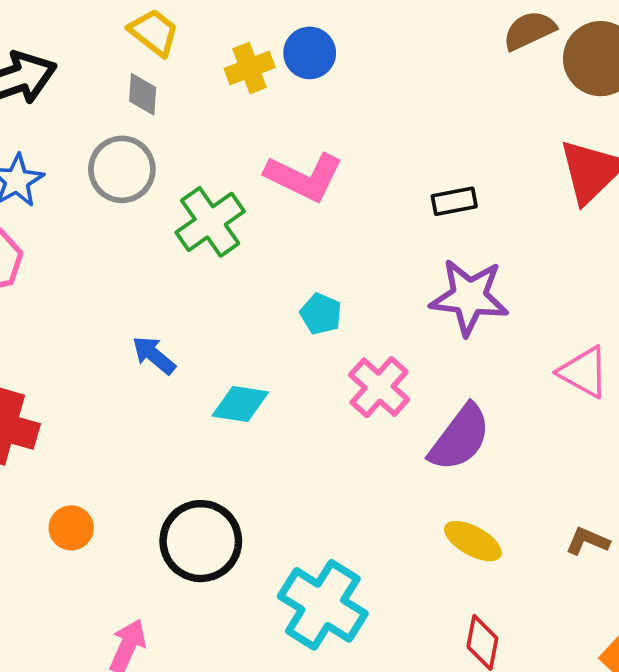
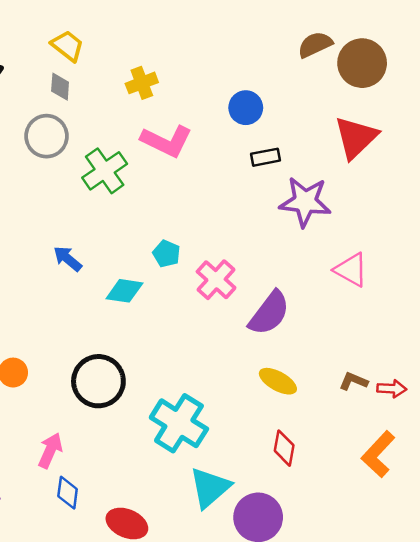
blue circle: (310, 53) -> (246, 108), moved
yellow cross: (250, 68) -> (142, 83), moved
purple star: (469, 297) -> (305, 202), moved
cyan pentagon: (321, 314) -> (167, 254), moved

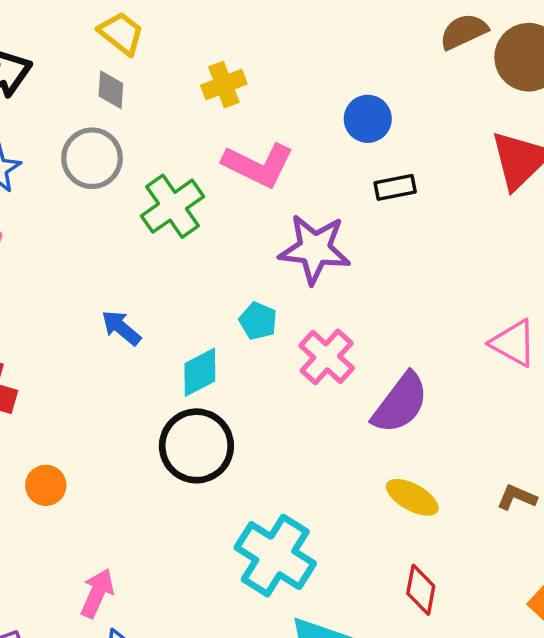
purple star: (305, 202) -> (315, 249), moved
cyan diamond: (124, 291) -> (200, 372), turned -36
black circle: (98, 381) -> (196, 446), moved

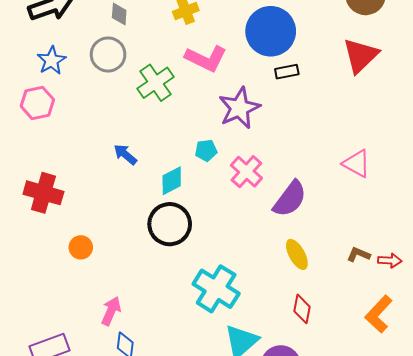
blue circle: (368, 119) -> (271, 31), size x1.8
purple star: (315, 249) -> (239, 108), turned -30
cyan pentagon: (258, 321) -> (206, 150), turned -30
yellow ellipse: (412, 497) -> (297, 254), turned 32

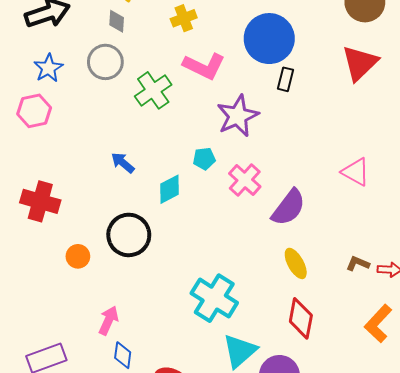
black rectangle: (287, 72) -> (286, 79), turned -65
black circle: (170, 224) -> (129, 235), moved
red diamond: (302, 309) -> (301, 318), size x1.4

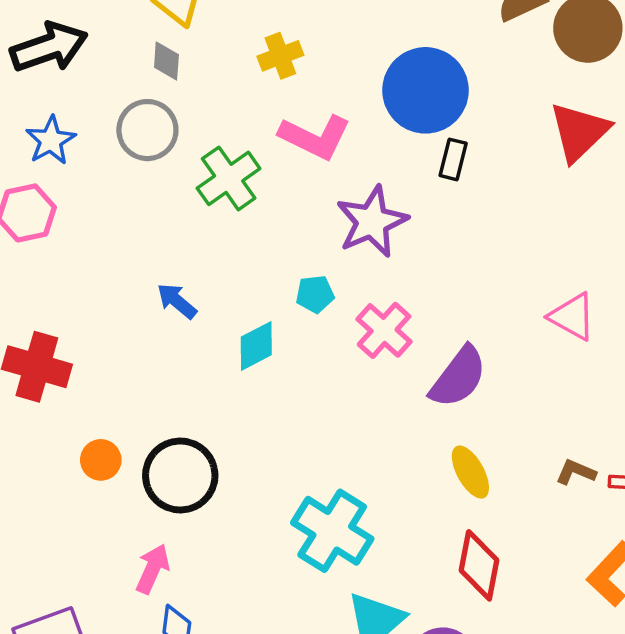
black circle: (129, 235) -> (180, 475), moved

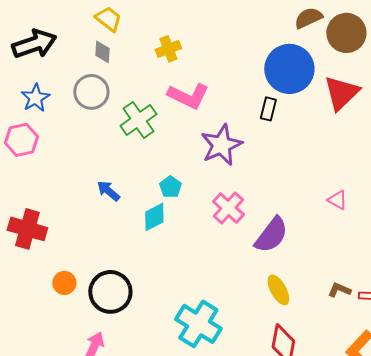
blue circle: (425, 90) -> (289, 69), moved
cyan pentagon: (315, 294) -> (170, 187), moved, turned -30
pink triangle: (572, 317) -> (337, 200), size x0.7

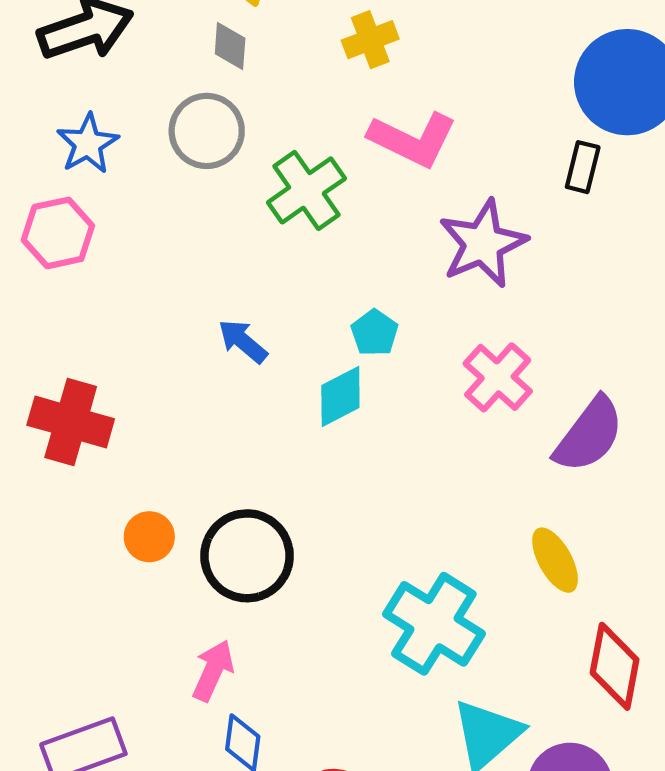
yellow ellipse: (278, 290) -> (555, 560), moved

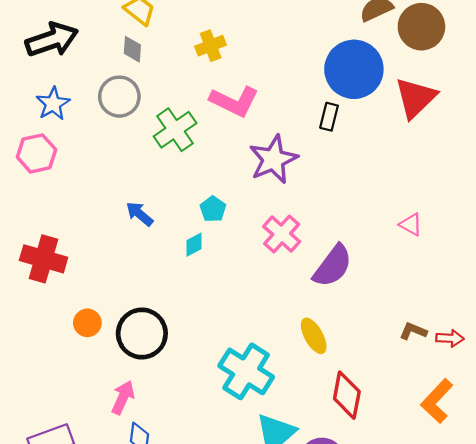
cyan diamond: (340, 397) -> (194, 245), size x0.7

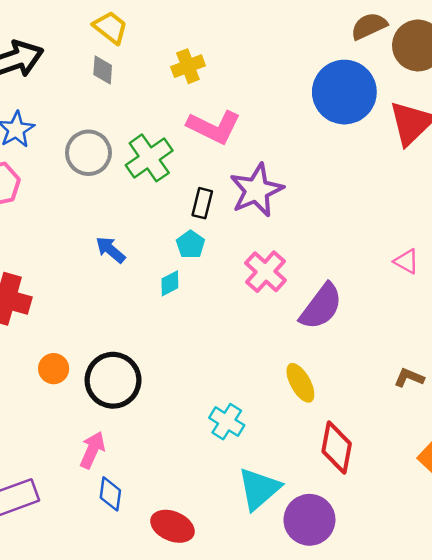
gray circle: (119, 97) -> (88, 153), moved
black rectangle: (329, 117) -> (202, 203), moved
cyan cross: (246, 371) -> (227, 422), size x0.6

